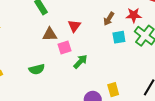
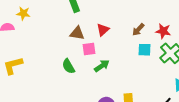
green semicircle: (37, 69) -> (68, 66), moved, turned 63

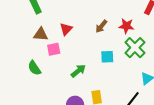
cyan square: (144, 50) -> (107, 57), moved
green arrow: (102, 66) -> (78, 71), moved

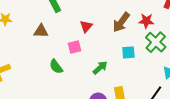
brown arrow: (101, 26) -> (121, 22), size x1.5
brown triangle: (41, 34) -> (41, 31), moved

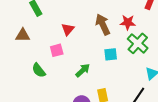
brown arrow: (121, 22) -> (103, 24), turned 120

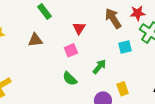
green semicircle: (39, 70) -> (70, 79), moved

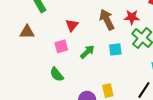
green arrow: (99, 67) -> (87, 52), moved

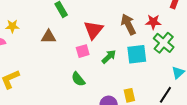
red triangle: (72, 25) -> (93, 30), size x1.5
cyan square: (115, 49) -> (137, 54), size x1.5

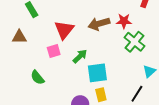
brown arrow: (128, 24) -> (99, 24), turned -80
cyan square: (137, 54) -> (97, 73), moved
green semicircle: (78, 79) -> (37, 77), moved

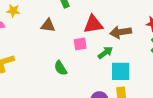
brown arrow: (99, 24) -> (121, 32), moved
red triangle: (64, 30) -> (93, 24), turned 35

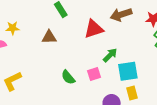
brown arrow: (121, 32) -> (121, 15), moved
pink square: (80, 44) -> (94, 74), moved

